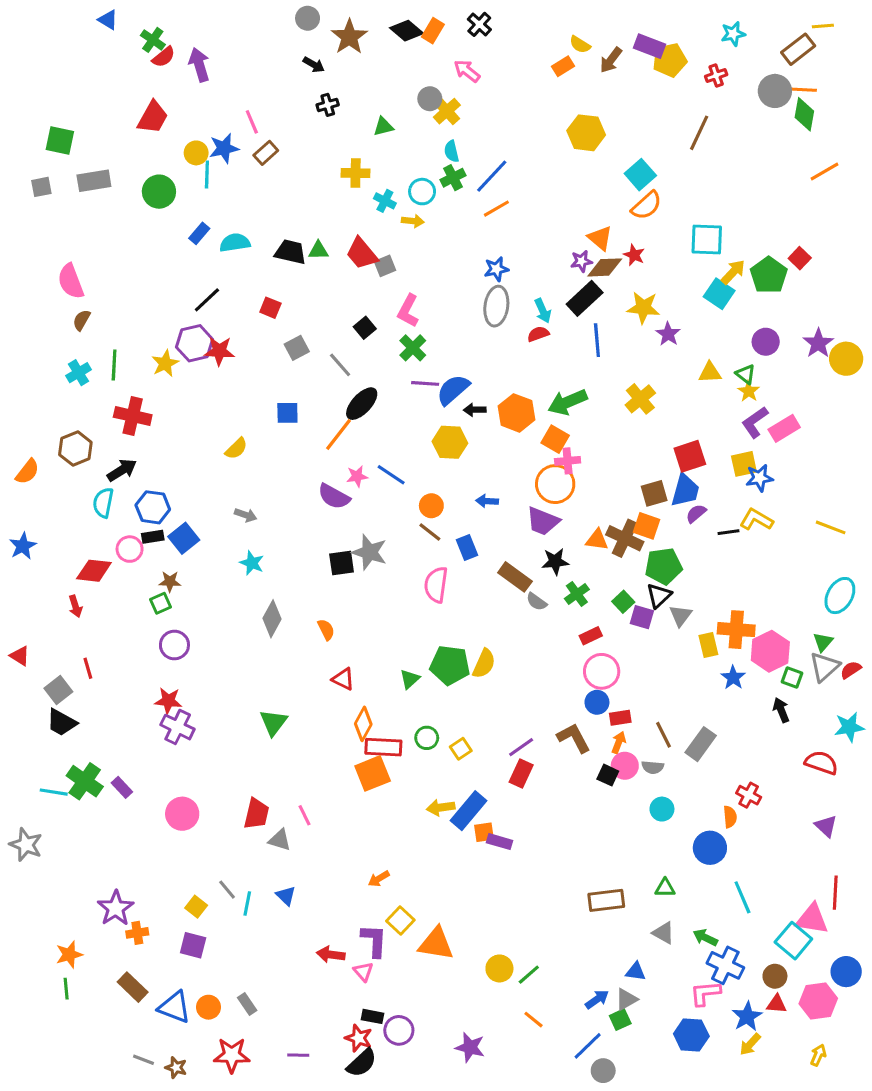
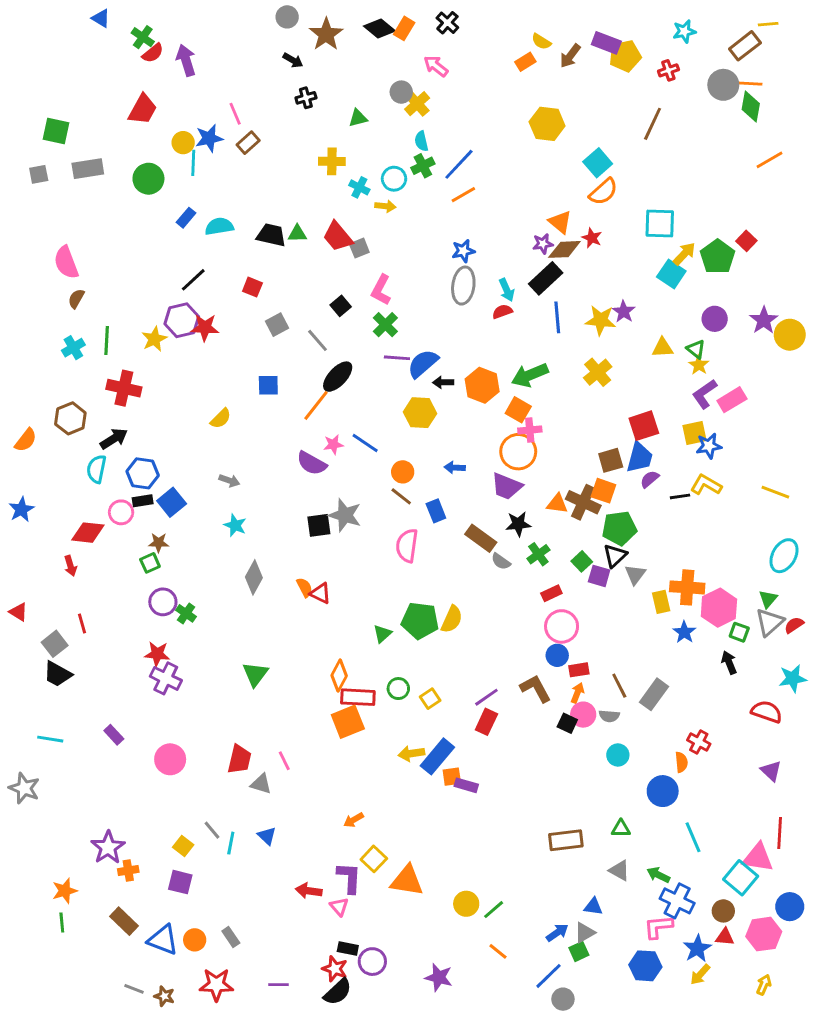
yellow star: (643, 308) -> (601, 320), moved
red triangle: (343, 679) -> (320, 593), moved
green cross: (85, 781) -> (186, 613), moved, size x0.6

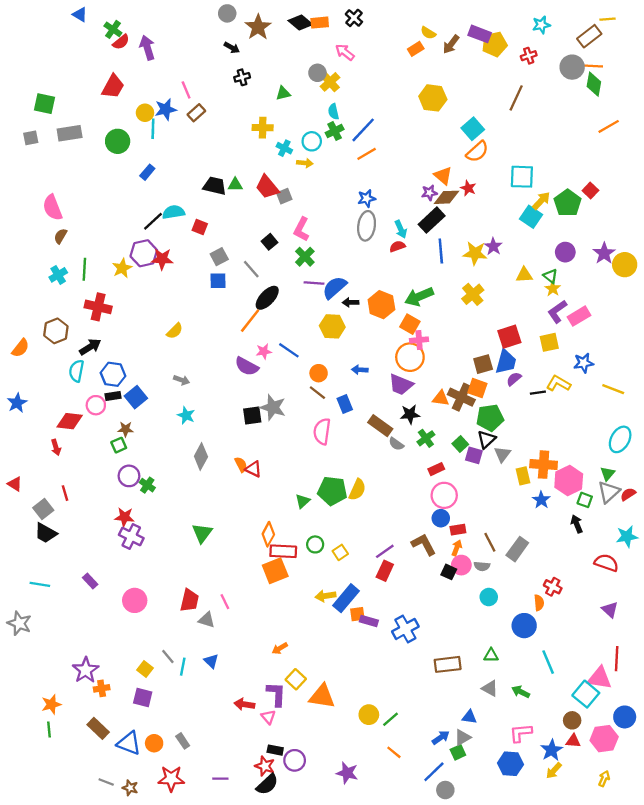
orange rectangle: (404, 28) -> (320, 23), turned 54
cyan semicircle: (219, 226) -> (174, 212), moved
blue square: (268, 385) -> (218, 281), moved
blue star: (709, 446) -> (584, 363), moved
blue cross: (677, 901) -> (405, 629), moved, turned 35

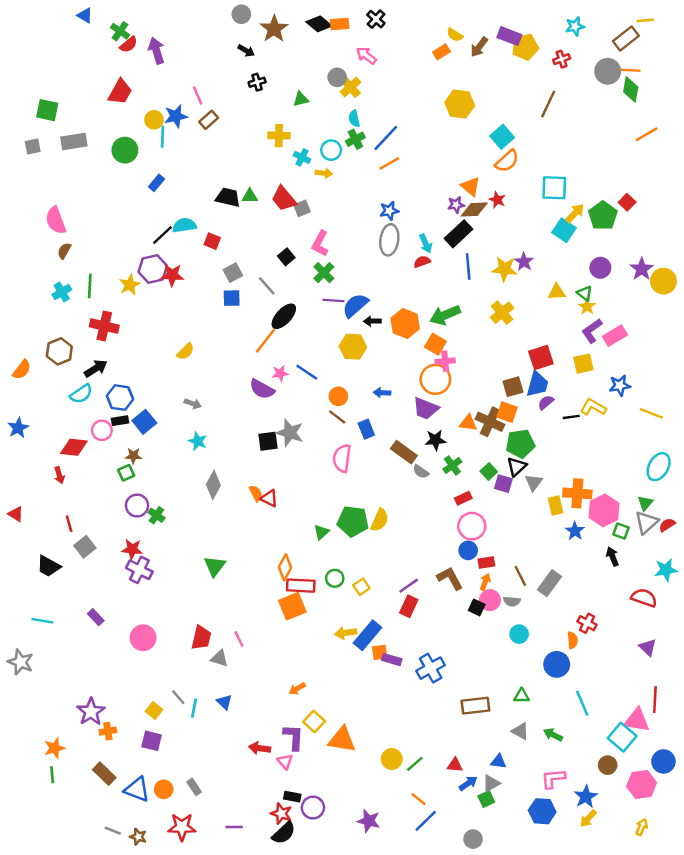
cyan semicircle: (76, 371) -> (81, 394), turned -135
gray square: (43, 509) -> (85, 547), moved
red triangle: (573, 741) -> (455, 765), moved
blue line: (434, 772) -> (426, 821), moved

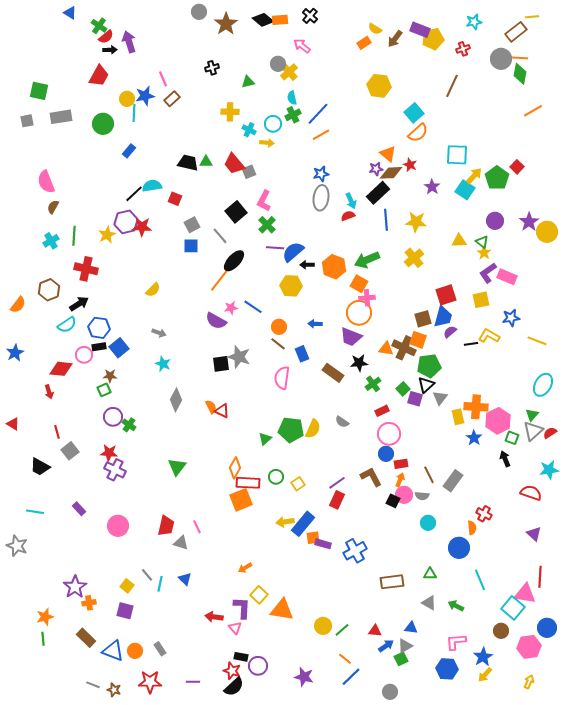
black arrow: (246, 51) -> (110, 50), moved, turned -32
black square: (286, 257) -> (236, 212), size x1.5
purple star: (524, 262) -> (432, 187), moved
pink rectangle: (615, 336) -> (507, 277), turned 54
gray semicircle: (421, 472) -> (342, 422), moved

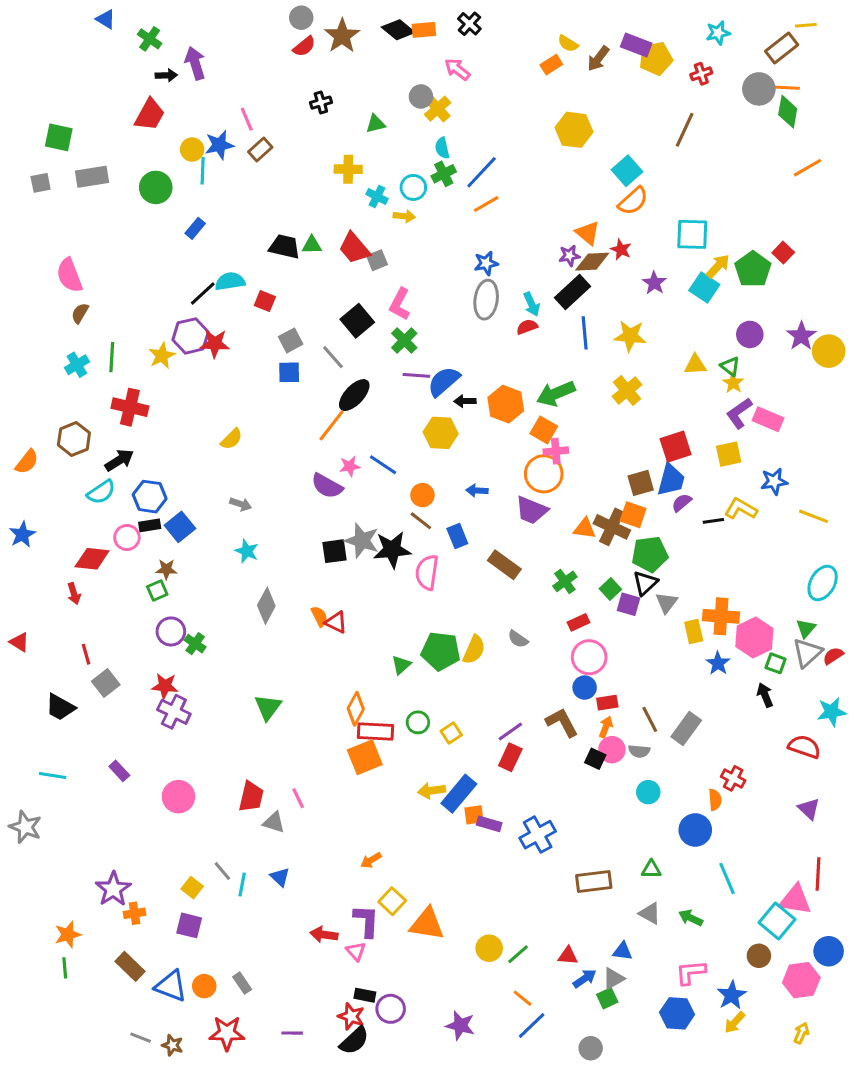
red semicircle: (106, 37) -> (304, 46), moved
black star: (359, 363) -> (392, 550), moved, size x1.4

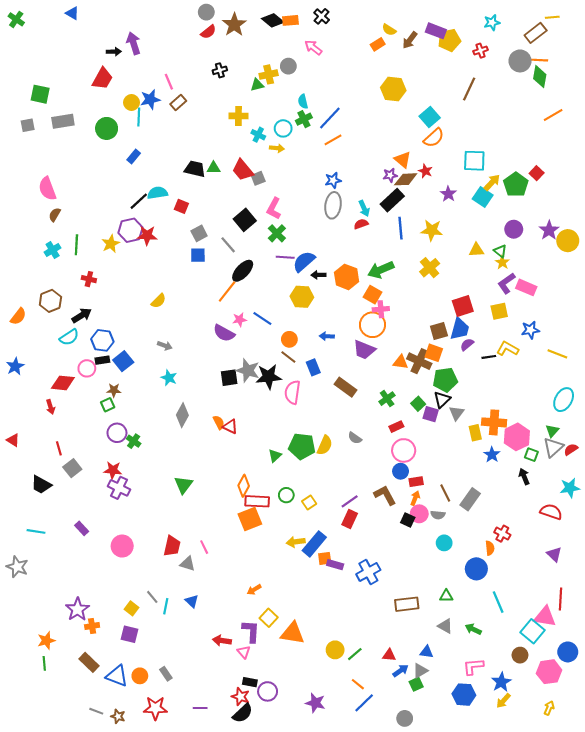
green cross: (150, 39) -> (16, 19), moved
yellow cross: (438, 109) -> (269, 74), moved, turned 30
red cross: (130, 407) -> (89, 279), size x0.6

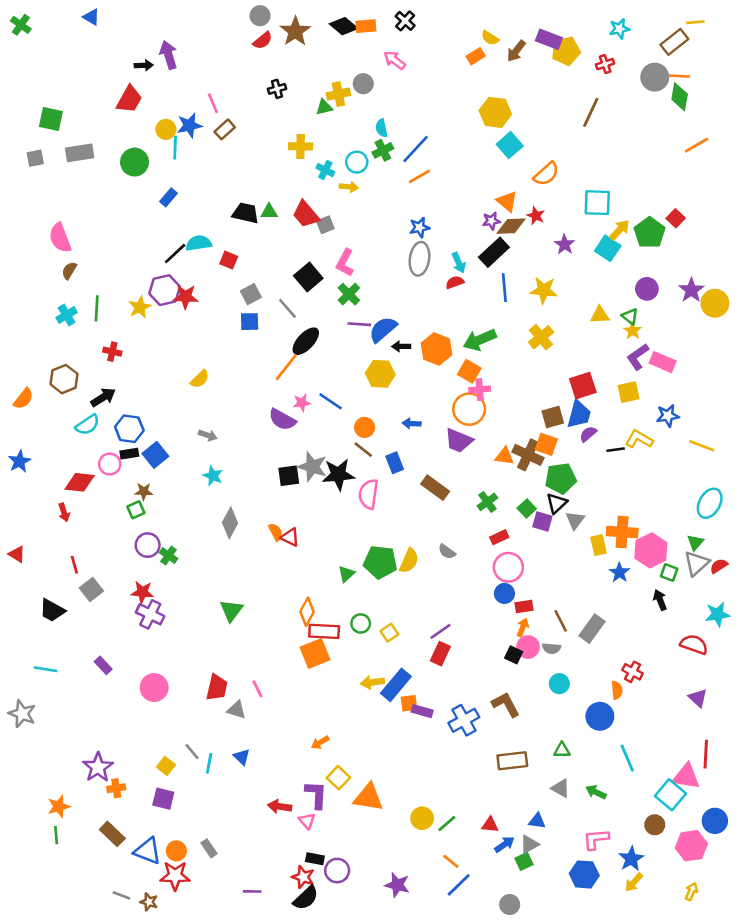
cyan square: (430, 117) -> (510, 145), moved
brown L-shape: (385, 495) -> (506, 705), moved
red star: (155, 708) -> (175, 876), moved

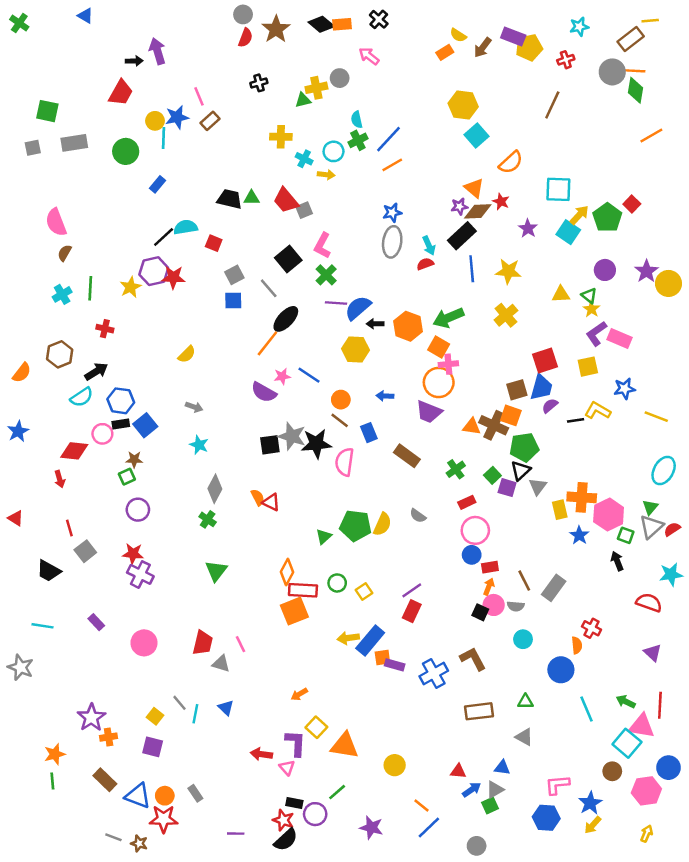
red semicircle: (263, 41) -> (245, 38), turned -30
green cross: (169, 556) -> (208, 519), moved
green arrow: (596, 792) -> (626, 702), moved
green line: (447, 823) -> (337, 792), moved

